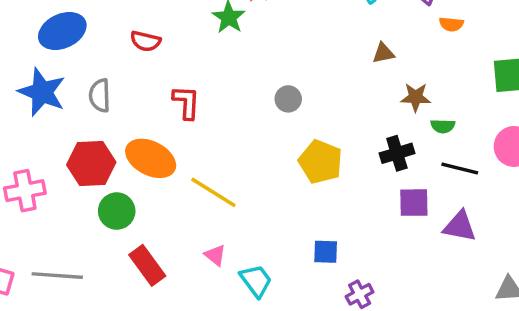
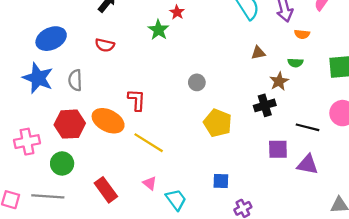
brown star: (416, 97) -> (279, 81), turned -30
red L-shape: (186, 102) -> (137, 100), moved
green semicircle: (443, 126) -> (295, 63), moved
black cross: (397, 153) -> (265, 105), moved
green circle: (117, 211) -> (62, 163), moved

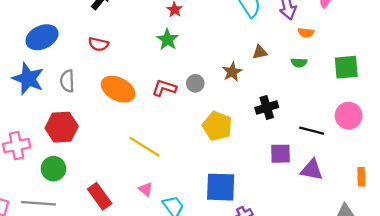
green star: (158, 30) -> (168, 40), moved
brown star: (279, 81) -> (232, 72), moved
red L-shape: (137, 100) -> (164, 88), moved, turned -75
orange ellipse: (108, 121) -> (118, 89), moved
blue square: (221, 181) -> (221, 187), size x1.8

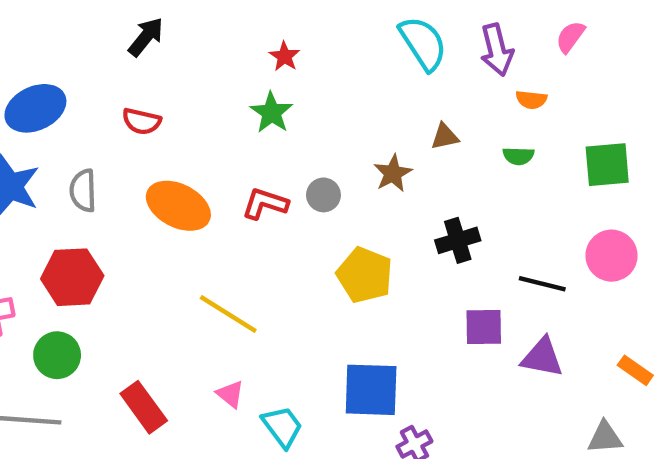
orange rectangle: (361, 177) -> (635, 370), turned -54

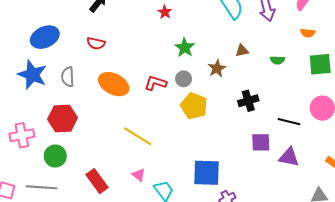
orange semicircle: (531, 100) -> (308, 33), moved
green star: (271, 113) -> (185, 48), moved
yellow pentagon: (365, 275) -> (194, 106), moved

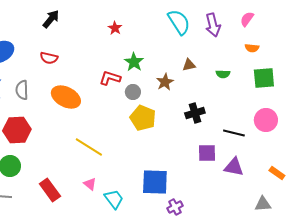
red L-shape: (155, 83) -> (110, 78), moved

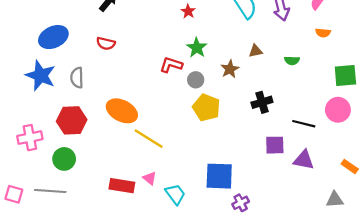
red star: (115, 28) -> (188, 11), moved
green square: (264, 78) -> (345, 76), moved
orange ellipse: (66, 97) -> (122, 111), moved
red rectangle: (50, 190) -> (122, 186), moved, turned -45

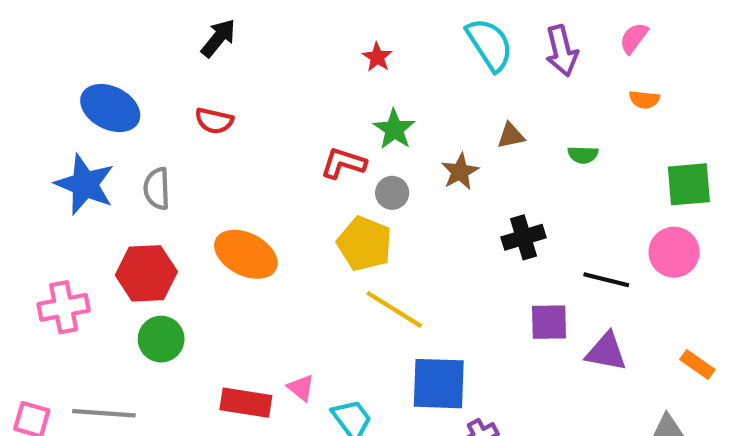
blue ellipse: (53, 37) -> (110, 108), turned 52
yellow pentagon: (206, 108) -> (365, 244), moved
yellow line: (149, 139) -> (394, 309), moved
green circle: (64, 159) -> (161, 339), moved

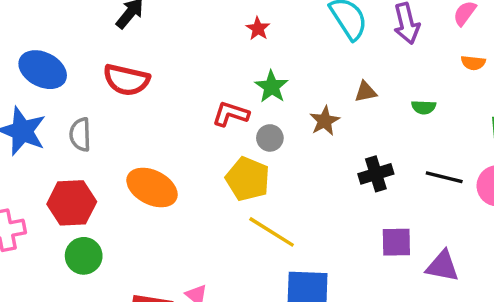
red semicircle: (214, 121) -> (126, 80), size x1.5
black line: (606, 280) -> (444, 177), moved

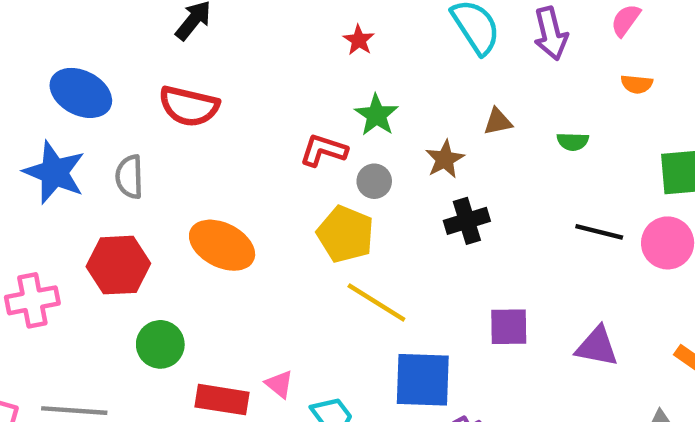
black cross: (376, 174) -> (467, 221), moved
purple square: (396, 242) -> (509, 327), moved
green circle: (84, 256) -> (160, 344), moved

